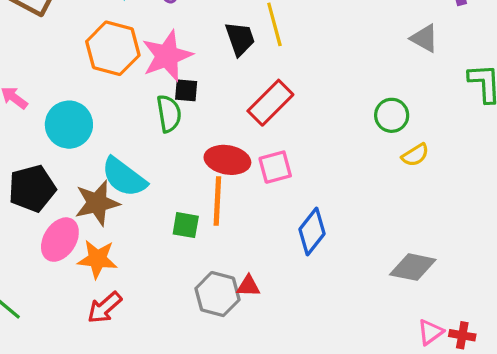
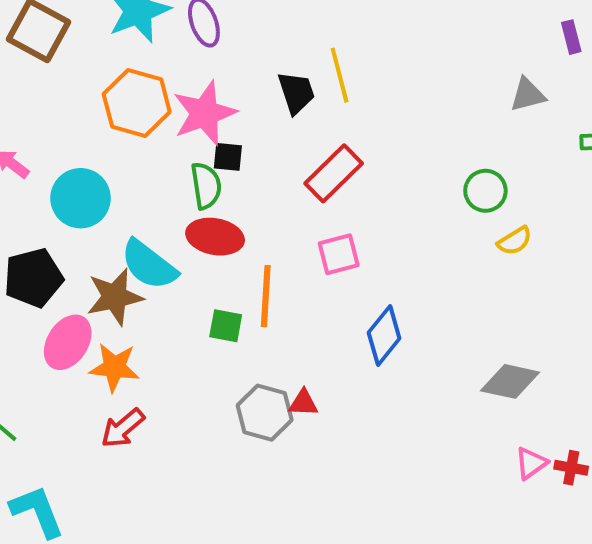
gray triangle: (424, 38) -> (528, 95), turned -44
red ellipse: (227, 160) -> (215, 237), moved

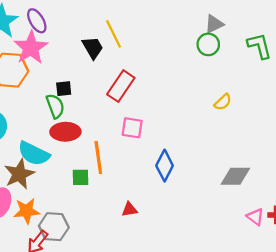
pink star: (204, 113) -> (31, 48), moved
green circle: (485, 191) -> (208, 44), moved
pink square: (339, 254) -> (132, 128), turned 35
gray hexagon: (265, 413) -> (54, 227), moved
pink triangle: (531, 463) -> (255, 217), turned -36

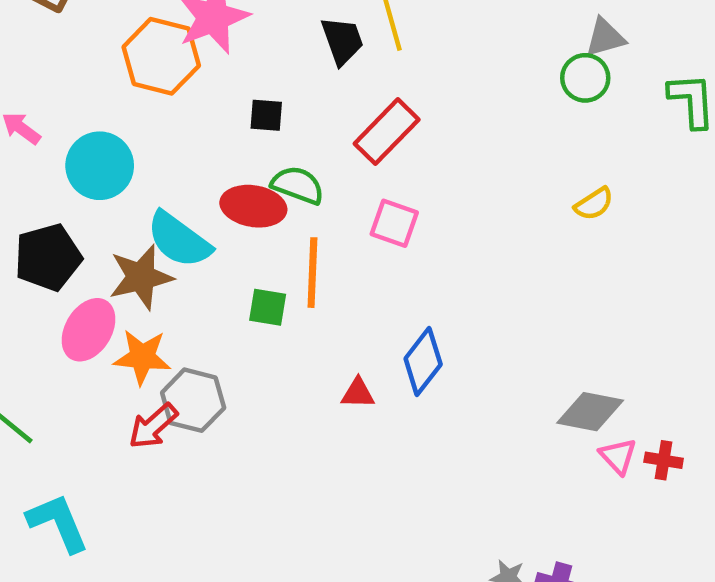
green semicircle: (55, 106) -> (298, 185), moved, turned -60
blue diamond: (165, 166) -> (423, 361), moved
gray diamond: (235, 176) -> (590, 412), moved

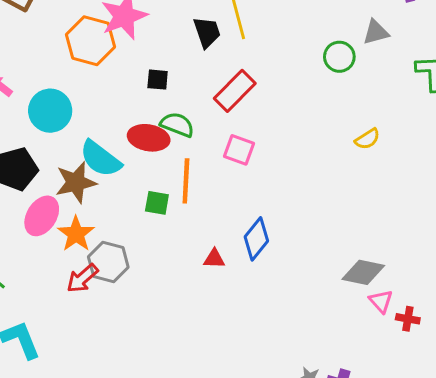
green circle: (585, 78) -> (339, 57), moved
orange star: (142, 357) -> (76, 234), turned 30
red cross: (664, 460) -> (408, 319), moved

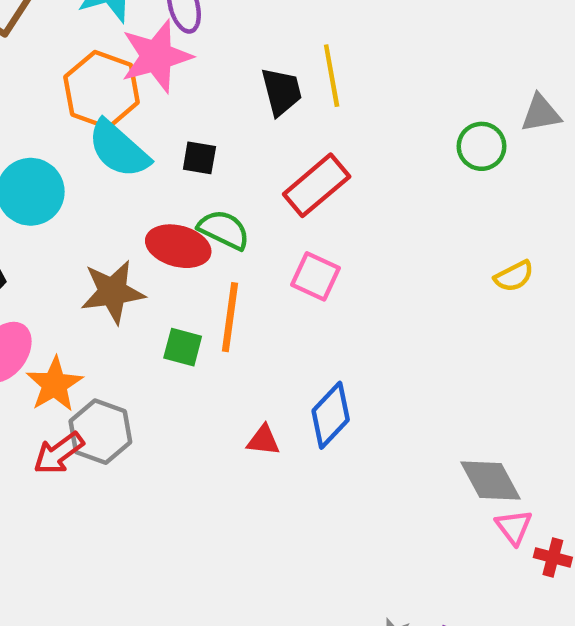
cyan semicircle: (100, 159) -> (119, 149), moved
brown star: (76, 182) -> (113, 292), moved
gray diamond: (363, 272) -> (490, 481), turned 45

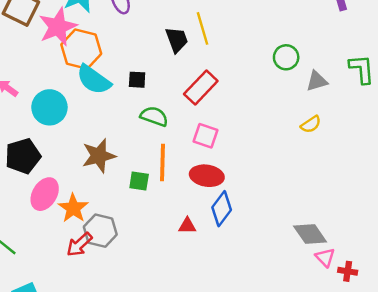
pink star: (156, 56) -> (58, 27), moved
gray triangle: (541, 113) -> (317, 81), moved
red ellipse: (178, 246) -> (207, 176), moved

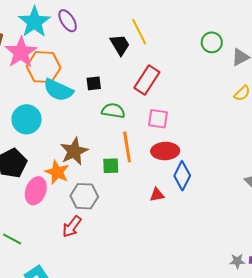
orange star: (73, 208) -> (57, 172), moved
gray hexagon: (100, 231) -> (84, 196), moved

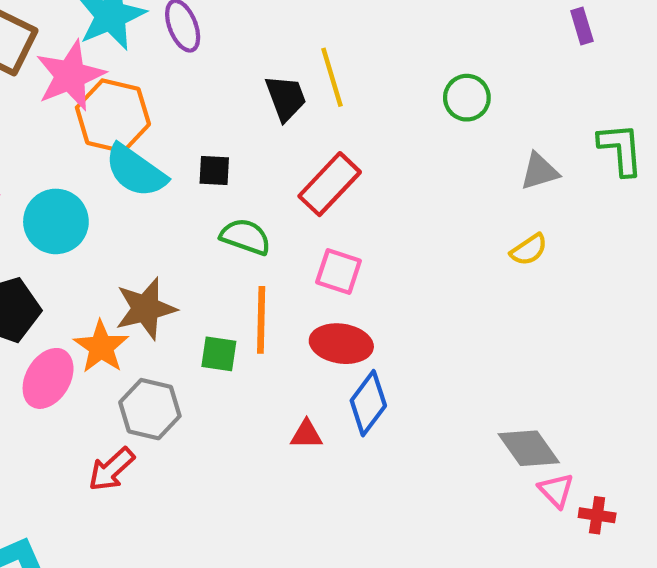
green circle: (212, 42) -> (467, 98), moved

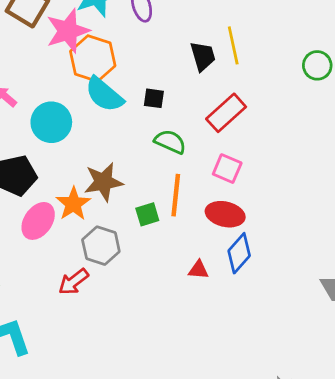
green square: (219, 354) -> (147, 214), turned -30

